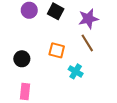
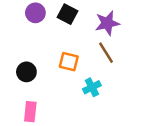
cyan cross: (76, 71) -> (92, 87), turned 32

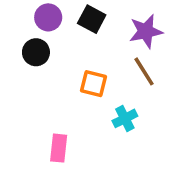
black circle: (26, 72) -> (36, 52), moved
pink rectangle: (30, 112) -> (59, 148), moved

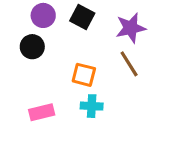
cyan cross: (125, 118) -> (92, 106), moved, turned 30
pink rectangle: (59, 148) -> (42, 112), moved, turned 70

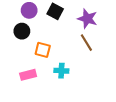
purple star: (131, 28) -> (87, 19), turned 30
orange square: (84, 75) -> (43, 50), moved

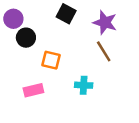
purple circle: (29, 10) -> (13, 19), moved
cyan cross: (61, 71) -> (84, 85), moved

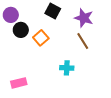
orange square: (51, 60) -> (41, 38), moved, turned 35
pink rectangle: (33, 90) -> (19, 83), moved

